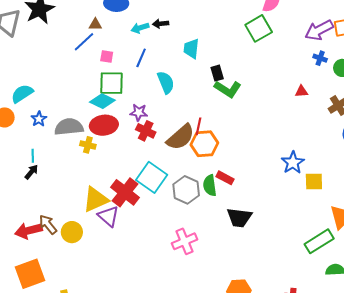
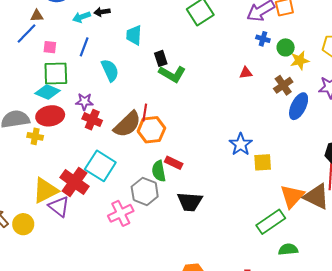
gray hexagon: (186, 190) -> (145, 191), moved
pink cross: (184, 241) -> (121, 213), moved

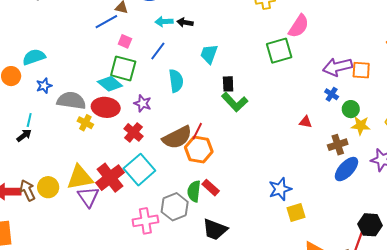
red cross: (92, 120) -> (133, 132), moved
yellow square: (263, 162) -> (296, 213), turned -30
yellow circle: (23, 224) -> (48, 187), moved

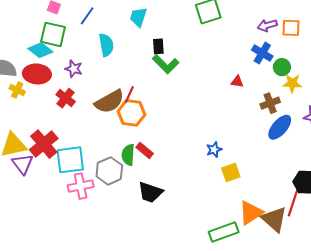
purple arrow: (337, 67) -> (267, 25), size x0.7
blue cross: (332, 94) -> (262, 53), size x1.5
cyan square: (139, 170) -> (70, 160), moved, turned 36
blue star: (280, 189) -> (214, 150), size x0.7

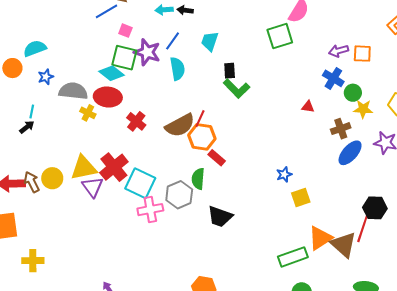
blue line: (87, 16) -> (173, 41), moved
purple star: (74, 69) -> (147, 52), moved, size x1.5
red rectangle: (145, 150) -> (217, 158), moved
cyan square: (70, 160) -> (140, 183), turned 32

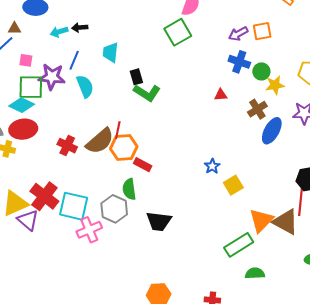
red cross: (136, 121) -> (67, 146), moved

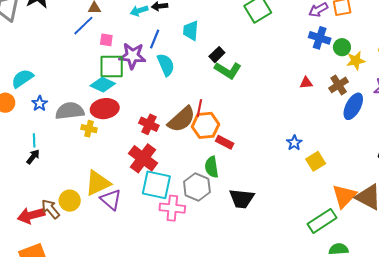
black rectangle: (136, 77) -> (217, 55), turned 63
red triangle: (221, 95) -> (306, 83), moved
red cross: (44, 196) -> (143, 158), moved
pink cross: (89, 230) -> (172, 208), turned 30

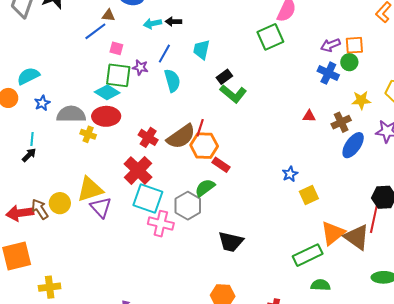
green circle: (342, 47) -> (349, 62), moved
purple star: (132, 56) -> (140, 67), size x0.6
green semicircle: (212, 167) -> (205, 188), turned 55
black trapezoid: (242, 199) -> (231, 242), moved

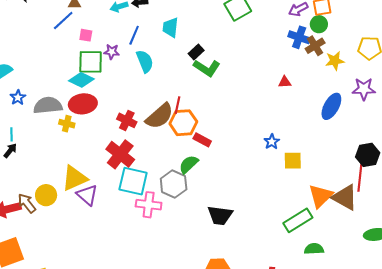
brown cross: (341, 122) -> (315, 46), moved
yellow square: (309, 195) -> (293, 161), turned 30

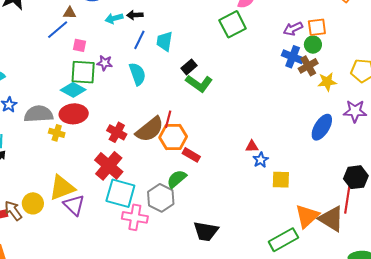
blue line: (134, 35) -> (139, 40), moved
red triangle: (285, 82) -> (252, 146), moved

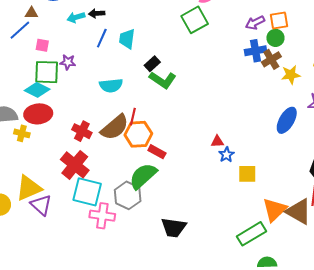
blue cross: (293, 57) -> (256, 51), turned -30
cyan semicircle: (137, 74) -> (111, 85), moved, turned 105
green semicircle: (177, 179) -> (143, 176), size x1.4

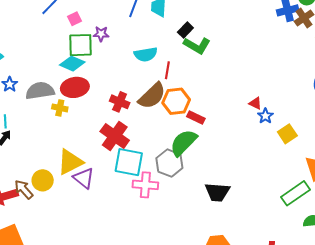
pink square: (42, 45) -> (74, 19), turned -32
red line: (133, 117) -> (167, 70), moved
red triangle: (217, 141) -> (255, 103), turned 32
yellow square: (247, 174) -> (287, 134), turned -30

